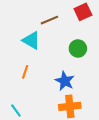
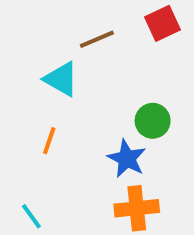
green circle: (78, 48) -> (153, 121), moved

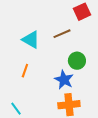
brown line: (97, 39) -> (62, 34), moved

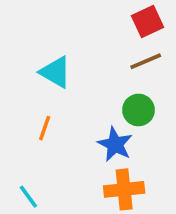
brown line: (62, 34) -> (146, 61), moved

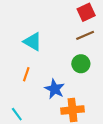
blue star: (115, 144) -> (55, 89), moved

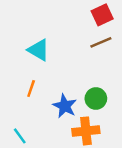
green circle: (81, 64) -> (96, 99), moved

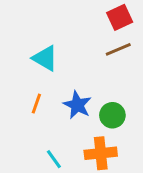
blue star: (65, 106) -> (77, 105), moved
cyan line: (20, 136) -> (54, 159), moved

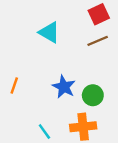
cyan triangle: (45, 58) -> (49, 32), moved
orange line: (36, 104) -> (14, 86), moved

